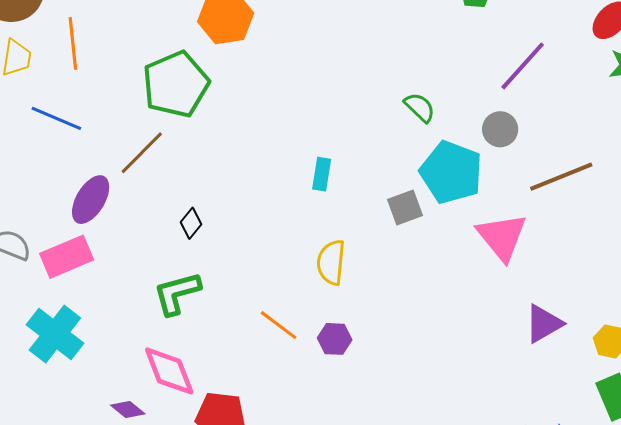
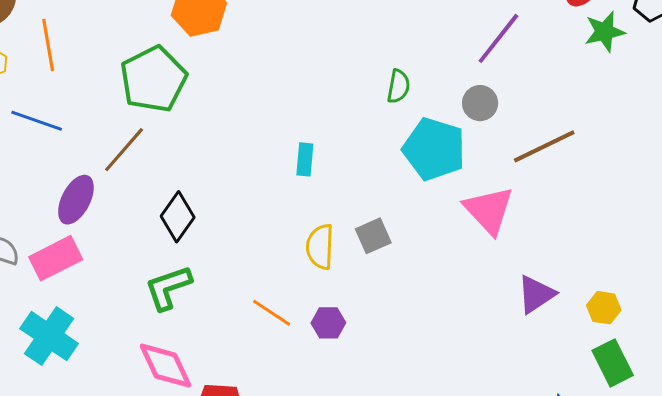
green semicircle: (420, 107) -> (398, 86), turned 60
gray square: (405, 207) -> (373, 236), moved
black diamond: (191, 223) -> (178, 217), size x1.6

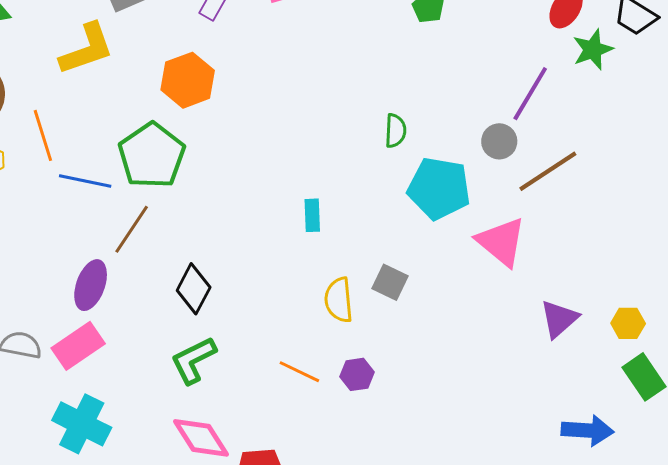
purple line: (498, 38) -> (530, 94), moved
gray circle: (480, 103) -> (499, 141), moved
blue line: (37, 121) -> (85, 181), moved
gray square: (373, 236) -> (390, 282), turned -33

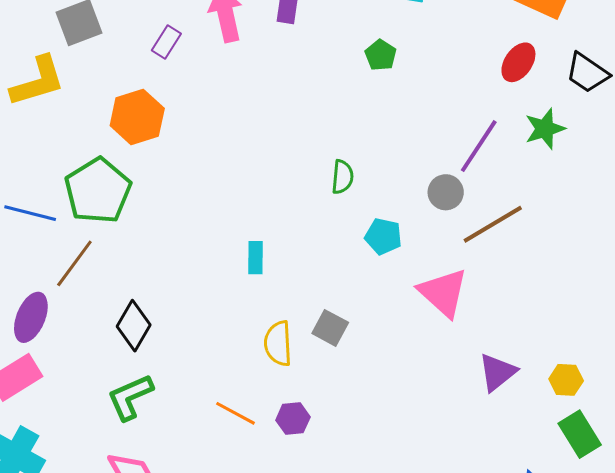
green star: (593, 50) -> (545, 129), moved
cyan pentagon: (439, 188) -> (383, 236), size x0.6

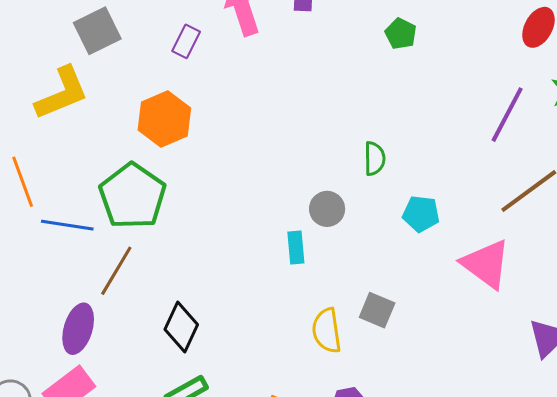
gray circle: (446, 192) -> (327, 209), moved

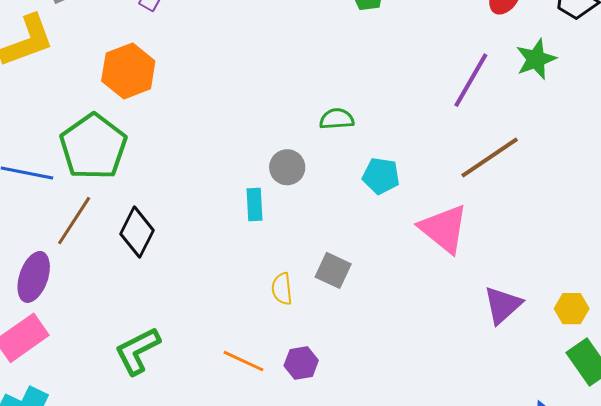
green semicircle: (375, 159) -> (337, 119), turned -96
black diamond: (181, 327) -> (137, 232), moved
yellow semicircle: (327, 331) -> (282, 289), size x0.7

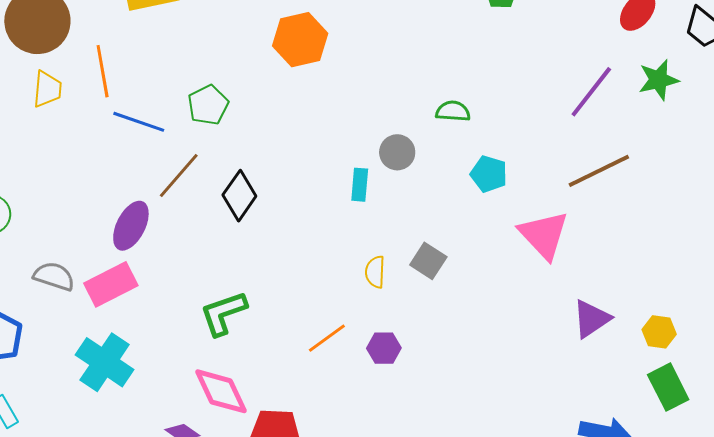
orange hexagon: (128, 71) -> (300, 40), moved
green pentagon: (93, 147) -> (208, 105), size x0.6
orange line: (244, 361) -> (327, 338), turned -69

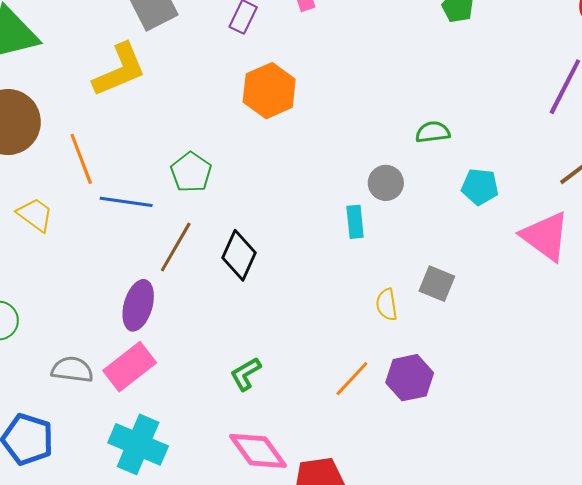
yellow trapezoid: (47, 89) -> (35, 215), moved, turned -48
green L-shape: (223, 313) -> (246, 374), size x0.7
purple hexagon: (384, 348) -> (410, 378), size x1.4

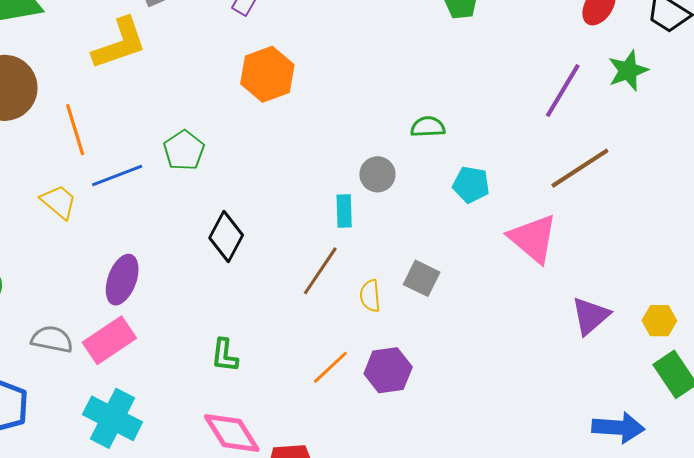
blue line: (126, 202) -> (117, 176), turned -33
yellow trapezoid: (35, 215) -> (59, 202), moved
brown line: (176, 247) -> (320, 271), moved
green L-shape: (246, 374) -> (225, 355), turned -57

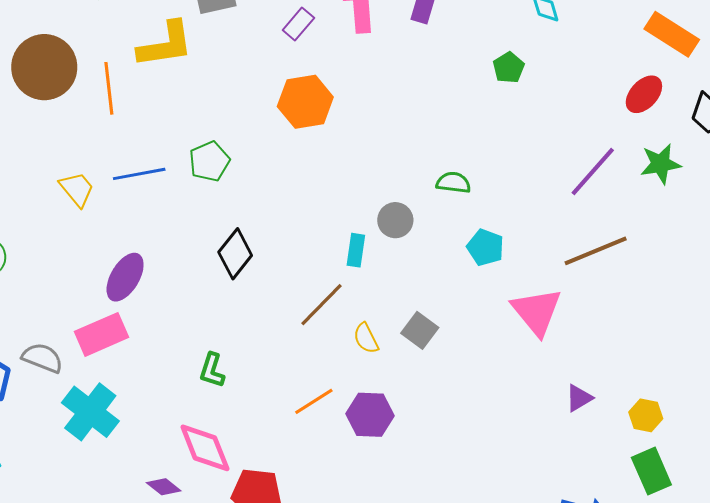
orange line: (75, 130) -> (109, 88), moved
yellow semicircle: (370, 296) -> (366, 338), turned -32
purple triangle: (590, 316) -> (579, 398), size x0.7
gray semicircle: (52, 339) -> (42, 358), moved

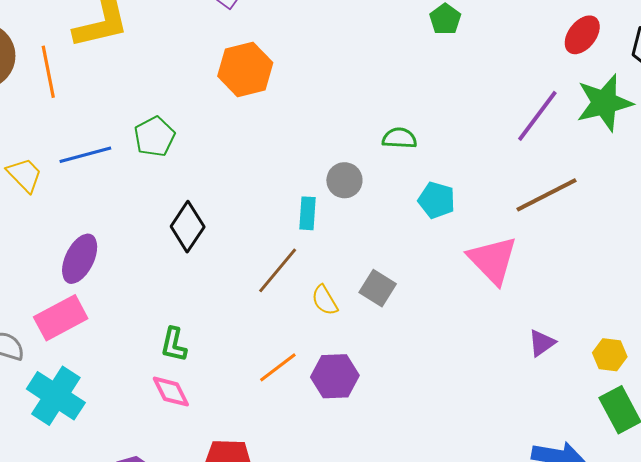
green star: (661, 164) -> (604, 103), size x1.4
pink diamond: (205, 448) -> (171, 392), moved, size x0.7

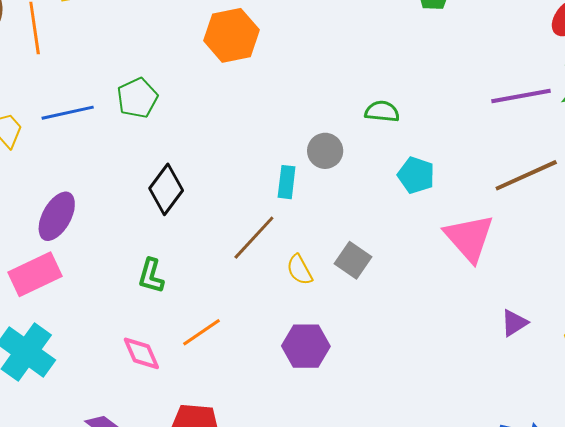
purple line: (537, 116) -> (521, 96), turned 40
green L-shape: (174, 345) -> (151, 276), moved
orange line: (278, 367) -> (201, 332), moved

